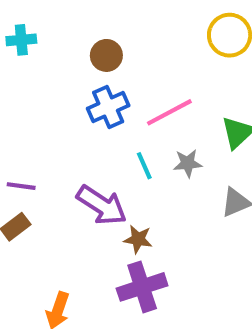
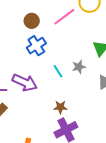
pink line: (169, 112) -> (64, 17), moved
purple arrow: (102, 205) -> (25, 82), moved

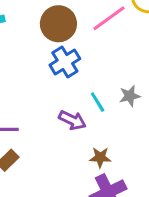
brown circle: (32, 21) -> (58, 24), size x1.5
purple arrow: (25, 82) -> (72, 120), moved, size x0.7

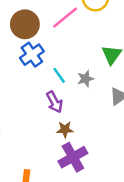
cyan line: (98, 102) -> (59, 75), moved
purple arrow: (72, 120) -> (54, 102), moved, turned 40

